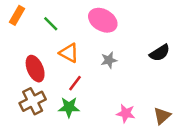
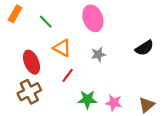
pink ellipse: (103, 20) -> (93, 18), turned 40
green star: (69, 107) -> (87, 99), moved

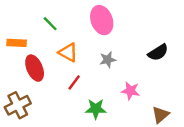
orange rectangle: (15, 14) -> (17, 43), moved, turned 63
brown cross: (29, 92) -> (18, 105), moved
pink star: (114, 103) -> (130, 91), moved

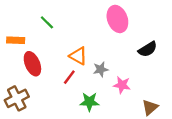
pink ellipse: (102, 20) -> (117, 19), moved
orange triangle: (68, 52) -> (78, 56), moved
gray star: (108, 60) -> (101, 69), moved

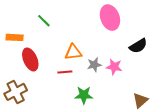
orange triangle: (78, 56) -> (73, 52), turned -36
red line: (69, 77) -> (65, 72), turned 48
pink star: (122, 85) -> (114, 67), moved

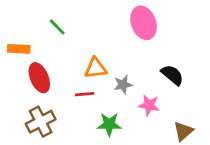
black semicircle: (138, 46) -> (172, 75), moved, turned -108
pink star: (114, 67) -> (149, 105), moved
brown cross: (16, 92) -> (41, 122), moved

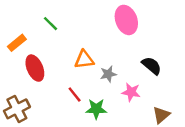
orange rectangle: (19, 49) -> (17, 43), turned -42
red line: (85, 94) -> (75, 95), moved, turned 56
brown cross: (41, 122) -> (17, 109), moved

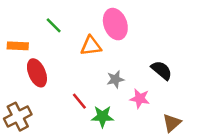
pink ellipse: (126, 20) -> (115, 24), moved
orange rectangle: (17, 43) -> (18, 46), turned 42
orange triangle: (84, 60) -> (91, 46), moved

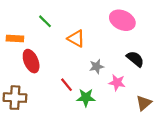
pink ellipse: (115, 24) -> (122, 20), moved, turned -45
orange triangle: (91, 46) -> (76, 39), turned 36
brown cross: (18, 117) -> (15, 98), turned 30

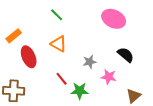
green line: (45, 21) -> (57, 15), moved
orange rectangle: (15, 39) -> (14, 36), turned -42
orange triangle: (76, 39) -> (59, 44), moved

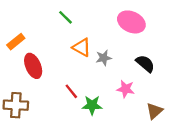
orange triangle: (59, 44) -> (82, 47), moved
gray star: (90, 62) -> (104, 58), moved

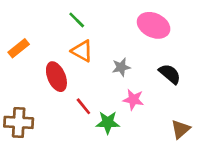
orange triangle: (82, 47) -> (82, 51), moved
red ellipse: (33, 66) -> (56, 77), moved
pink star: (126, 89) -> (133, 100), moved

